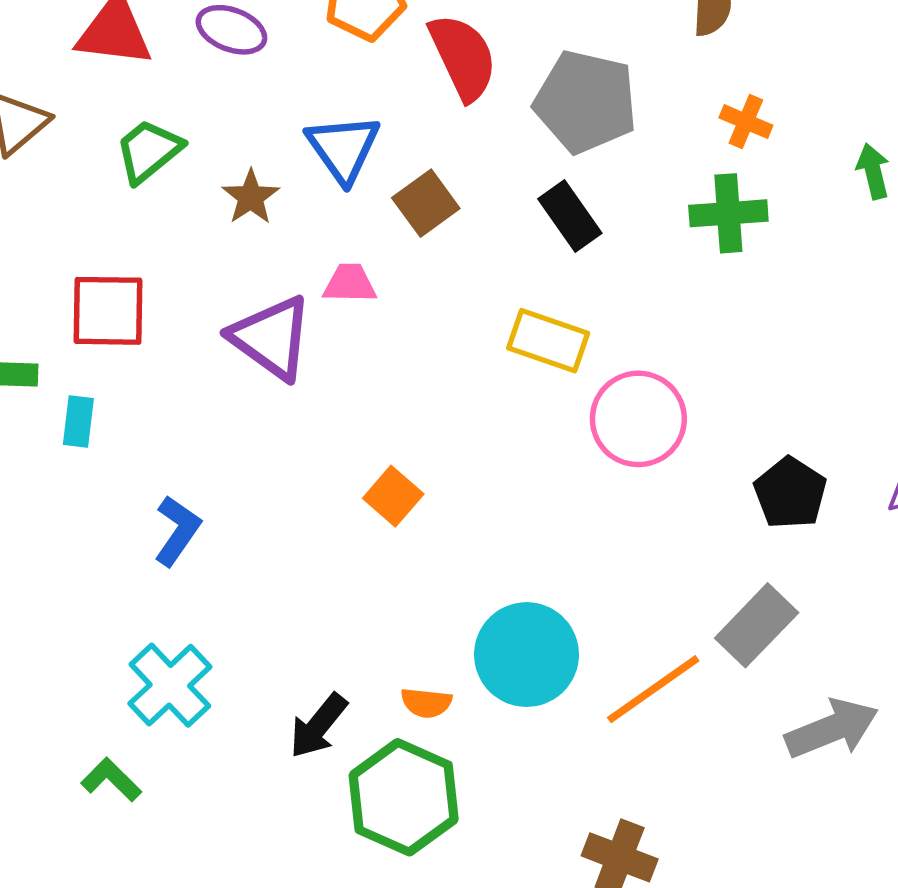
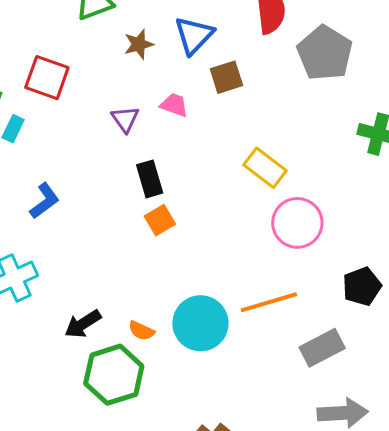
black rectangle: (570, 216) -> (150, 179), moved
purple triangle: (271, 338) -> (125, 119), size x0.6
orange line: (653, 689) -> (269, 302), moved

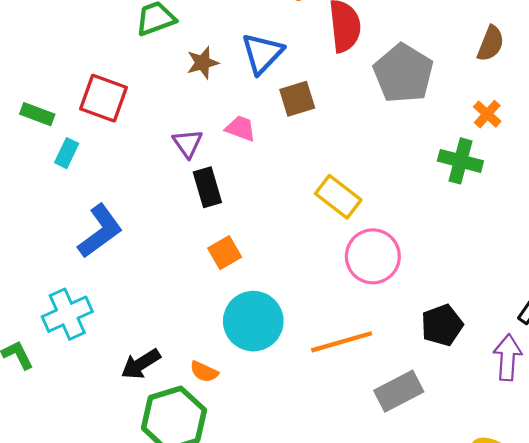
black rectangle: (150, 179) -> (207, 187), moved
blue L-shape: (45, 201) -> (100, 231), size x1.4
cyan circle: (200, 323) -> (253, 321), moved

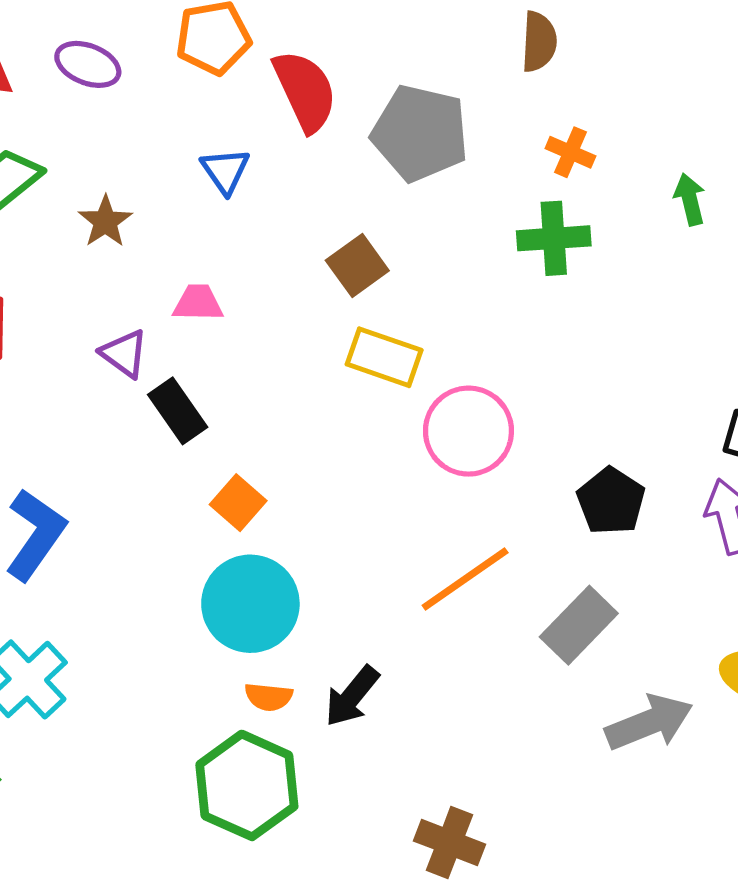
blue triangle: (262, 53) -> (225, 171), moved, size x0.7
brown square: (297, 99) -> (357, 266), moved
cyan circle: (253, 321) -> (250, 604), moved
black arrow: (141, 364) -> (352, 696), moved

